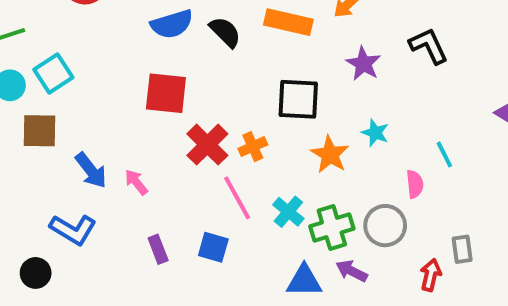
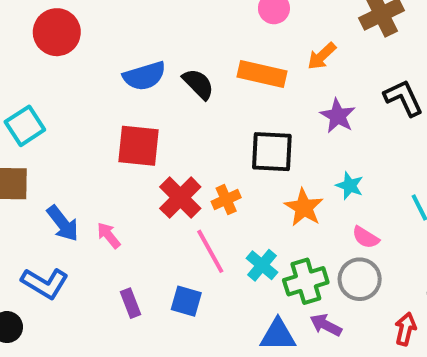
pink semicircle: (415, 184) -> (366, 237), moved, turned 128

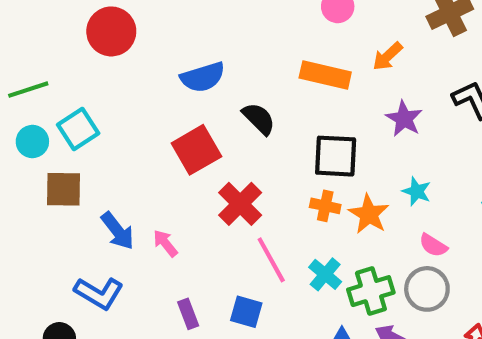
black semicircle: (198, 84) -> (259, 119), moved
red square: (138, 146) -> (196, 150), turned -36
orange cross: (226, 200) -> (325, 206), moved, turned 36

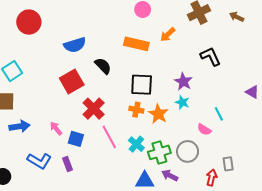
purple star: (404, 119) -> (183, 81), moved
blue arrow: (118, 231) -> (19, 126), moved, turned -60
pink semicircle: (433, 245) -> (204, 130), moved
blue L-shape: (99, 293) -> (39, 161), moved
blue square: (246, 312) -> (76, 139), moved

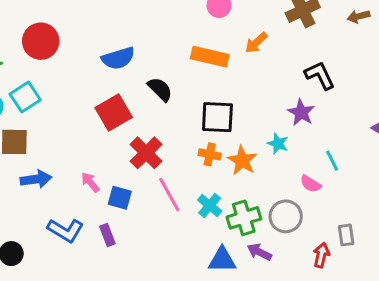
brown arrow: (237, 17) -> (359, 16), turned -40
red circle: (29, 22) -> (41, 41), moved
purple star: (183, 81) -> (301, 112), moved

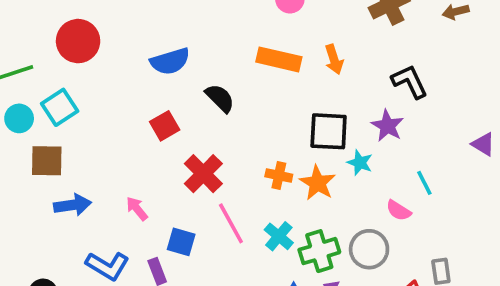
orange arrow: (256, 43) -> (334, 59), moved, turned -65
red square: (114, 112) -> (165, 126), size x0.7
black square: (217, 117) -> (329, 131), moved
blue square: (120, 198) -> (181, 242), moved

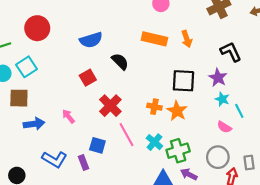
cyan star: (360, 163) -> (222, 99), moved
pink arrow: (137, 209) -> (68, 116), moved
gray circle: (369, 249) -> (218, 157), moved

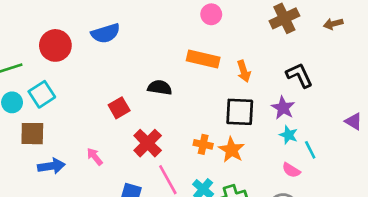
orange arrow: (187, 39) -> (244, 71), moved
blue semicircle: (91, 40) -> (106, 33), moved
black semicircle: (120, 61) -> (160, 87), turned -36

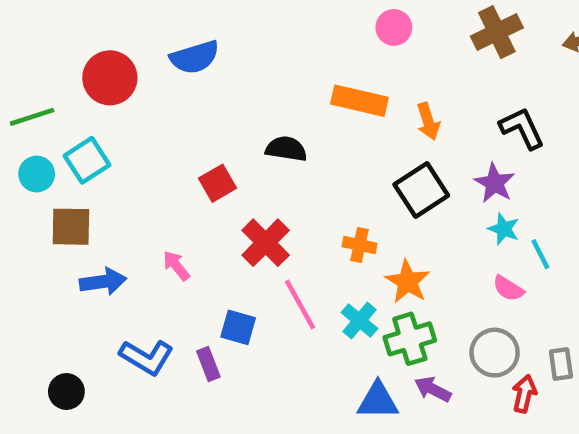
pink circle: (211, 14) -> (394, 27), moved
black square: (240, 112) -> (421, 190), turned -36
orange star: (232, 150) -> (408, 282), moved

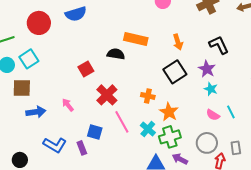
orange rectangle: (359, 101) -> (136, 39), moved
cyan line: (540, 254) -> (231, 112), moved

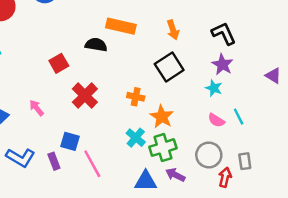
purple star: (207, 69) -> (222, 65), moved
pink line: (122, 122) -> (92, 164), moved

